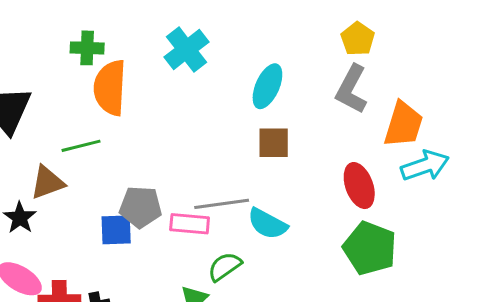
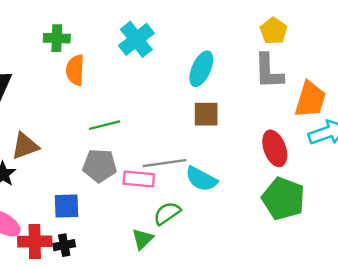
orange semicircle: (110, 88) -> (75, 70), size x0.7
gray L-shape: (352, 89) -> (269, 71), turned -30
green line: (81, 146) -> (105, 125), moved
blue square: (116, 230) -> (67, 206), moved

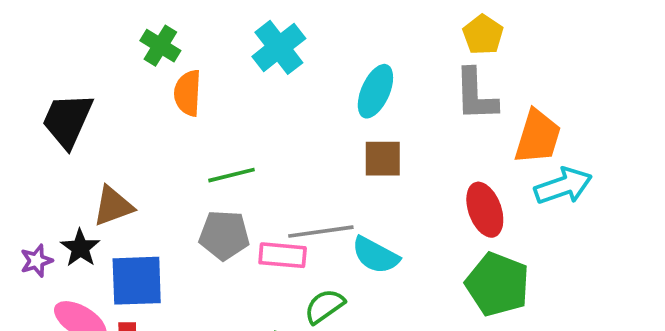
green cross: (57, 38) -> (160, 46), turned 30
blue square: (67, 206) -> (137, 281), moved, size x1.4

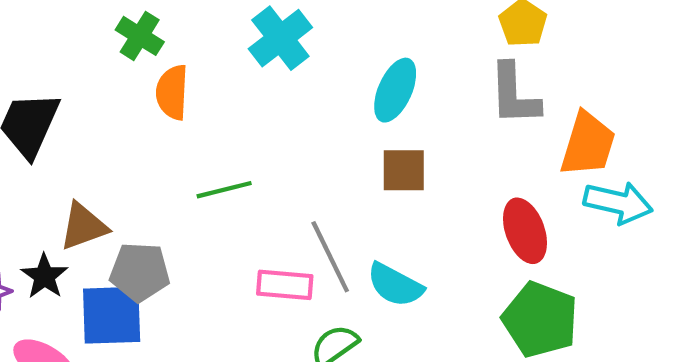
cyan arrow: (563, 186) -> (618, 203), turned 32
gray line: (321, 232) -> (330, 257), turned 72
gray pentagon: (224, 235) -> (140, 272), moved

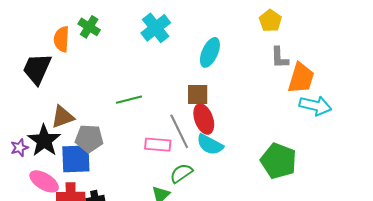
orange semicircle: (172, 92) -> (61, 39), moved
gray L-shape: (514, 94) -> (280, 58), moved, size x0.7
brown square: (404, 170) -> (198, 94), moved
red ellipse: (525, 231) -> (204, 119), moved
black star: (44, 276) -> (44, 140), size x1.5

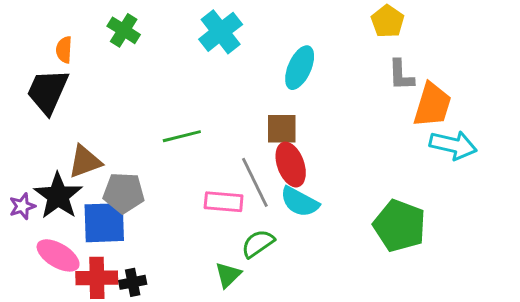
orange semicircle: (61, 39) -> (64, 50), moved, size x0.7

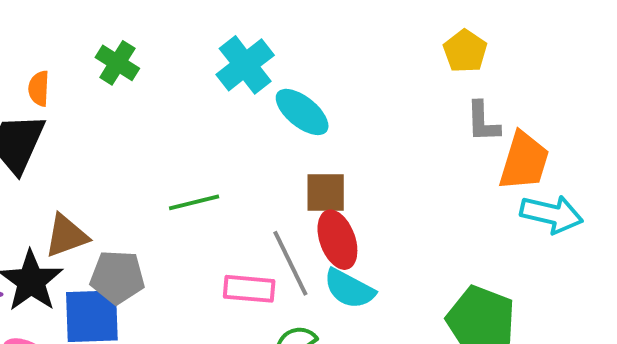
cyan ellipse: (300, 68) -> (302, 112), moved, turned -75

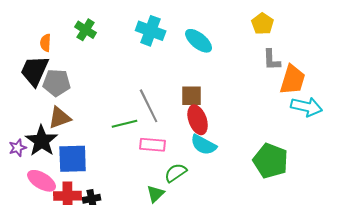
cyan cross: (245, 65) -> (151, 31), turned -32
cyan ellipse: (302, 112) -> (199, 41), moved
green line: (194, 202) -> (125, 124), moved
gray line: (290, 263) -> (149, 106), moved
gray pentagon: (117, 277) -> (57, 83), moved

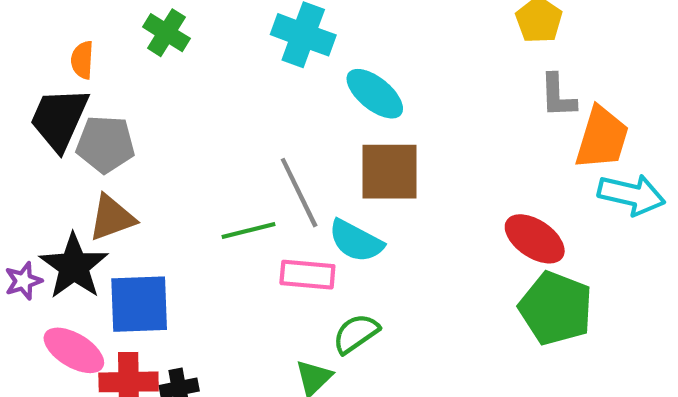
cyan ellipse: (199, 41) -> (375, 94), moved
brown square: (192, 96) -> (389, 172), size x1.4
red ellipse: (198, 120) -> (535, 239), moved, turned -36
cyan semicircle: (204, 145) -> (356, 241), moved

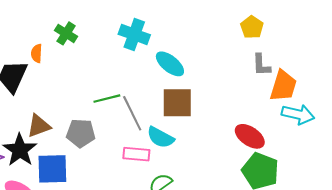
orange semicircle: (82, 60) -> (37, 53), moved
gray pentagon: (105, 144) -> (81, 133), moved
green line: (249, 230) -> (107, 99), moved

